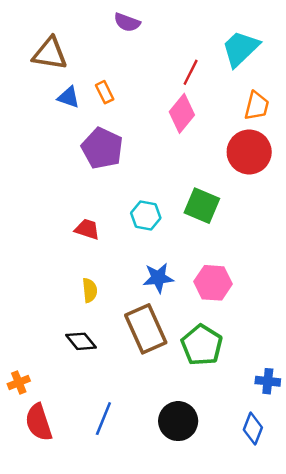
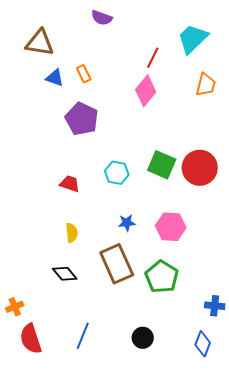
red circle: (249, 152) -> (200, 168), moved
blue star: (158, 278) -> (127, 223), size x0.7
black circle: (178, 421) -> (143, 338), size x0.7

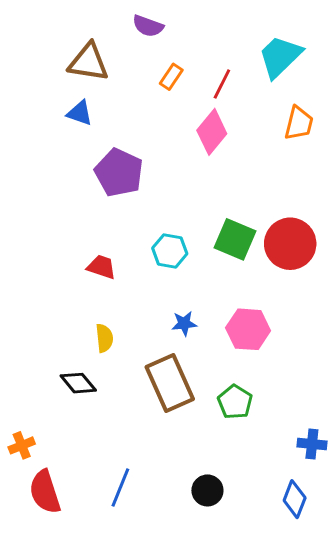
brown triangle: (40, 43) -> (88, 62), moved
orange rectangle: (84, 74) -> (171, 77), moved, turned 60
black diamond: (65, 274) -> (78, 383), moved
green pentagon: (162, 277) -> (235, 402), size x0.7

